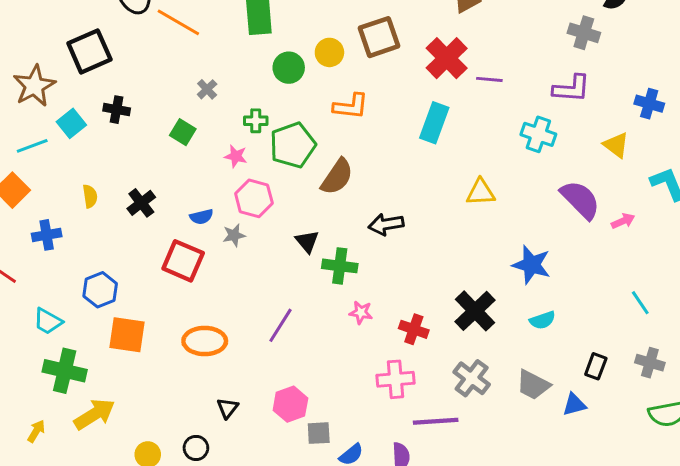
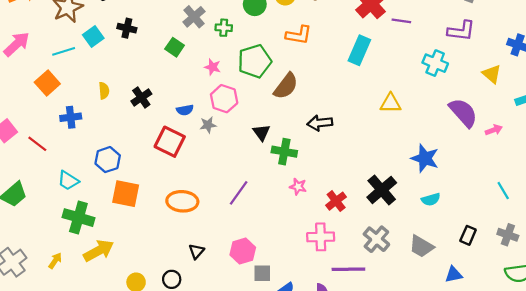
gray cross: (207, 89) -> (194, 17), size x1.5
green cross: (256, 121) -> (224, 28), moved
red cross: (414, 329) -> (336, 201), turned 30
blue triangle: (574, 405) -> (454, 275), moved

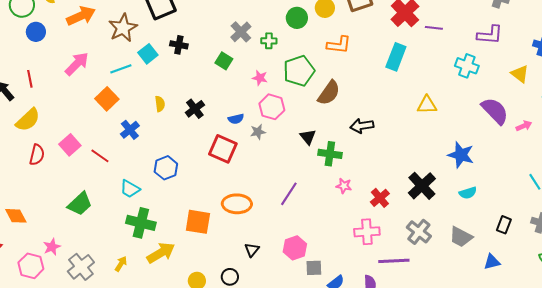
blue cross: (71, 117) -> (130, 130), turned -30
orange square: (126, 194) -> (198, 222), moved

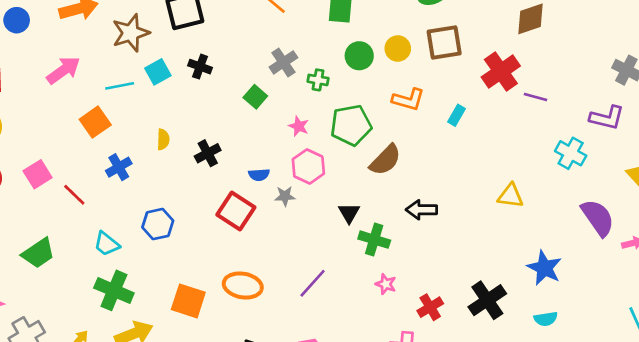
cyan rectangle: (396, 57) -> (457, 115), moved, size x0.6

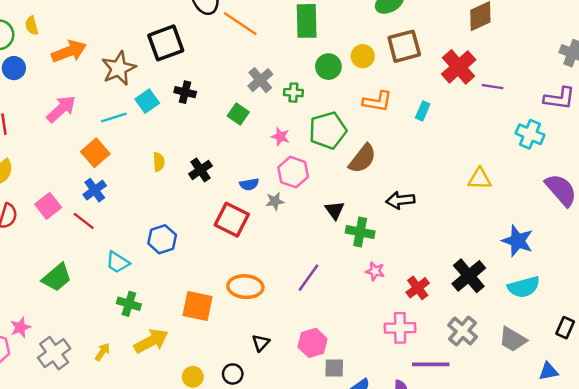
blue cross: (119, 167) -> (95, 190), moved
green cross: (114, 290) -> (129, 304), size x0.7
cyan semicircle: (546, 319) -> (524, 287), size x1.5

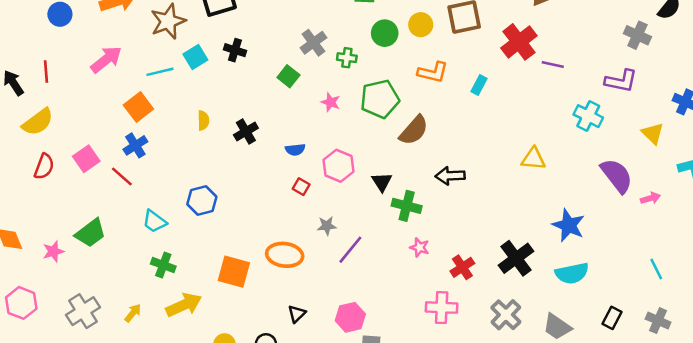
pink hexagon: (293, 172) -> (338, 166), moved
gray star: (275, 201) -> (327, 226), moved
red square: (232, 220) -> (301, 187), moved, size x0.5
pink star: (20, 327) -> (53, 251), moved

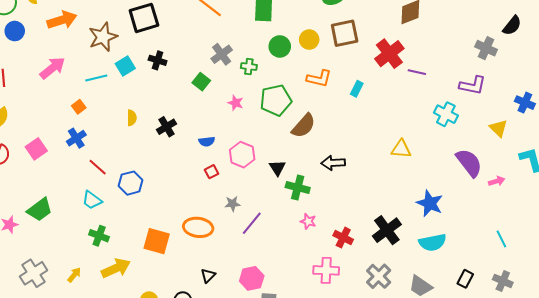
orange square: (138, 107) -> (79, 107), size x0.6
red line: (122, 176) -> (98, 167), moved
red square: (301, 187) -> (212, 172), turned 32
red cross: (462, 267) -> (343, 238), turned -30

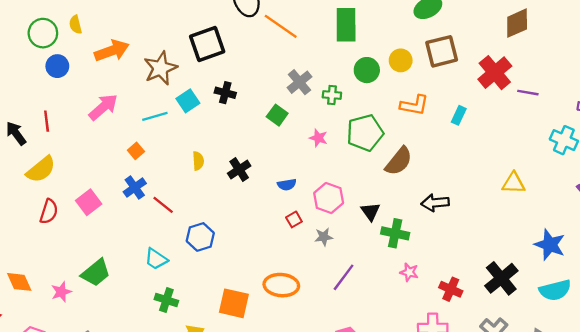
red line: (98, 167) -> (163, 205), moved
gray star: (232, 204) -> (324, 237), moved

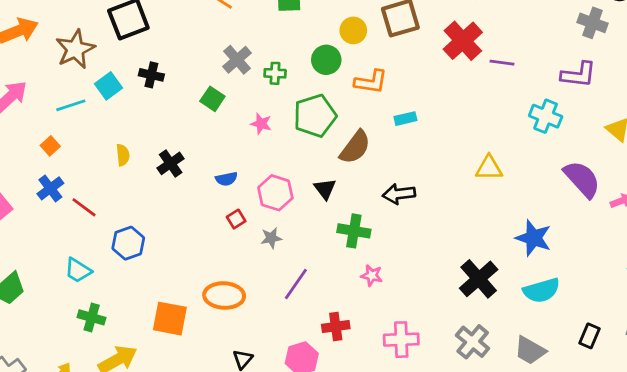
green circle: (367, 70) -> (326, 60), moved
cyan rectangle: (459, 115) -> (405, 119), moved, turned 54
black triangle: (370, 211) -> (325, 189), moved
red cross: (451, 289) -> (336, 327), moved, turned -30

